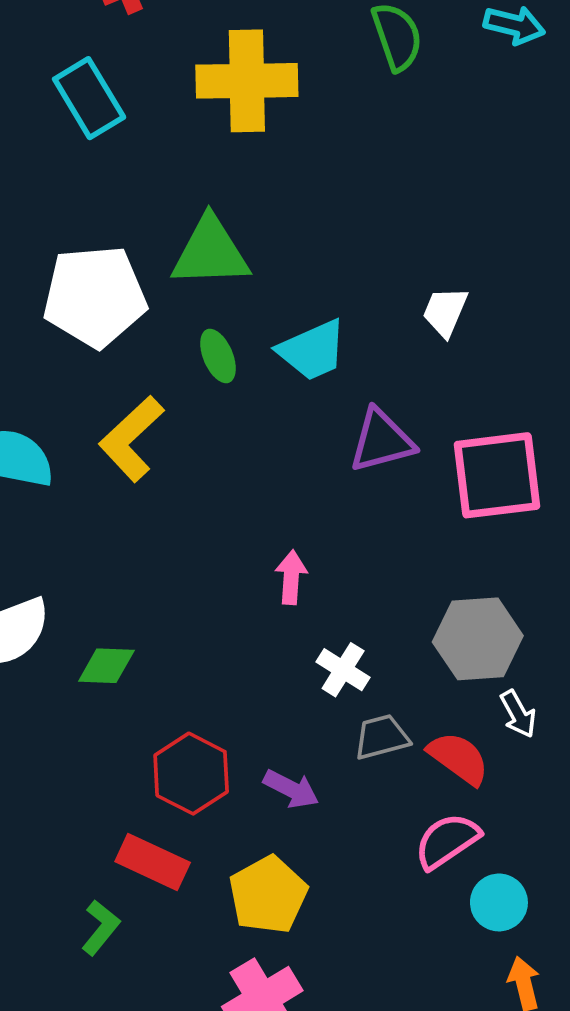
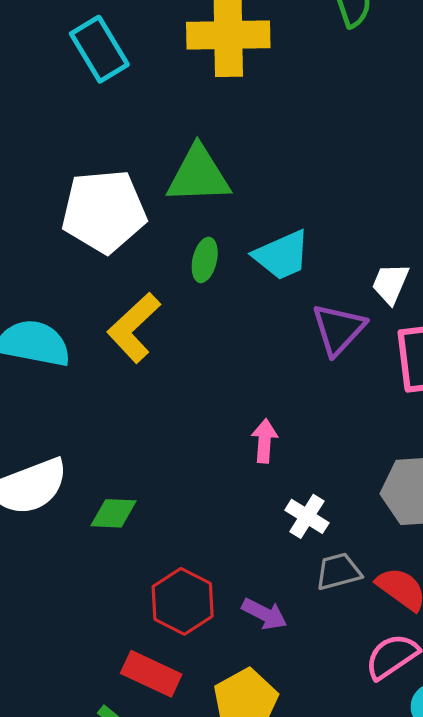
white trapezoid: (445, 312) -> (390, 284), moved
green ellipse: (218, 356) -> (205, 260), turned 36
purple triangle: (382, 441) -> (338, 329), turned -32

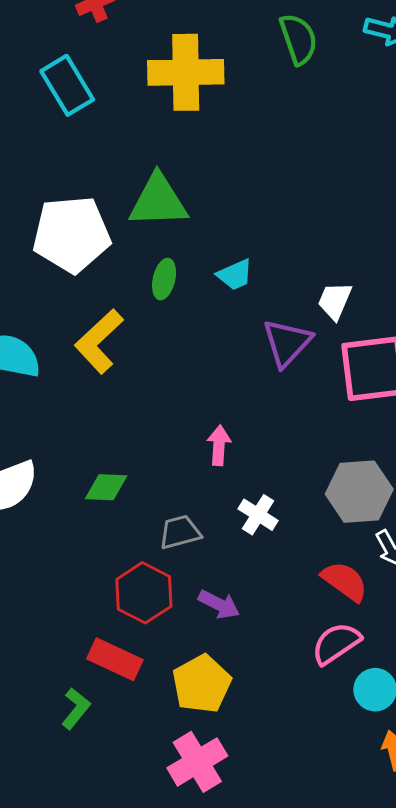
cyan trapezoid: (282, 255) -> (235, 275), size x0.7
green diamond: (113, 513) -> (106, 487), moved
gray trapezoid: (338, 571) -> (180, 532), moved

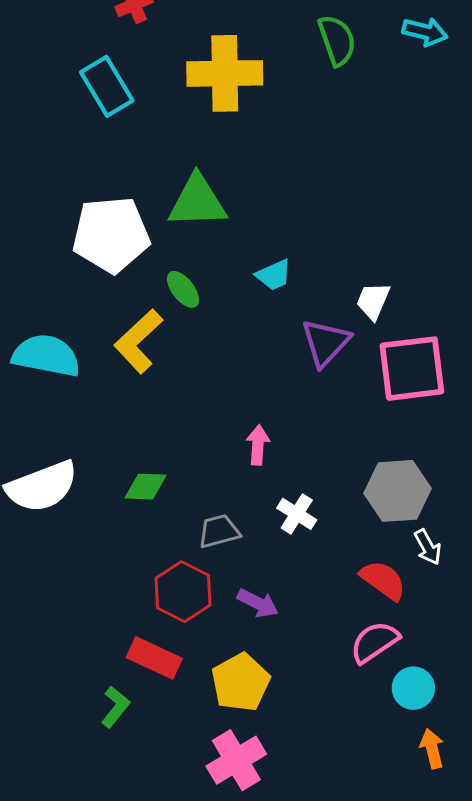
green ellipse: (164, 279) -> (183, 289), moved, turned -51

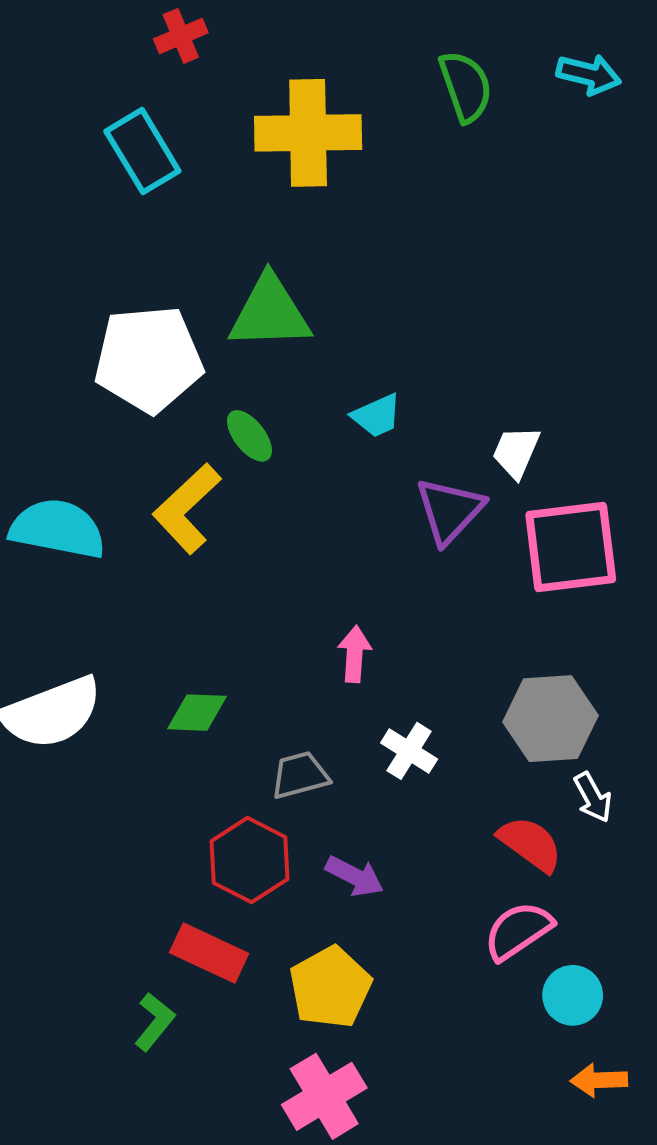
orange arrow: (432, 749) -> (599, 1080), turned -78

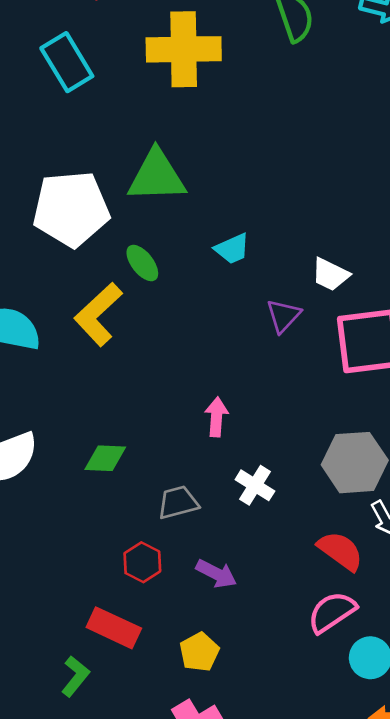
white trapezoid: (516, 452) -> (330, 274), turned -87
purple triangle: (449, 511) -> (283, 316), size x0.7
red hexagon: (249, 860) -> (142, 562), size x0.7
yellow pentagon: (330, 987) -> (199, 652), size x0.7

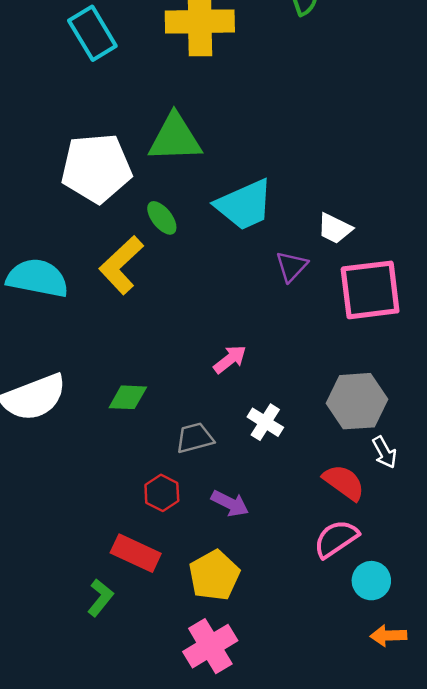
cyan trapezoid: (232, 249) -> (244, 205), size x1.8
pink arrow: (216, 417) -> (230, 359), turned 48
yellow pentagon: (199, 652) -> (214, 575), size x1.4

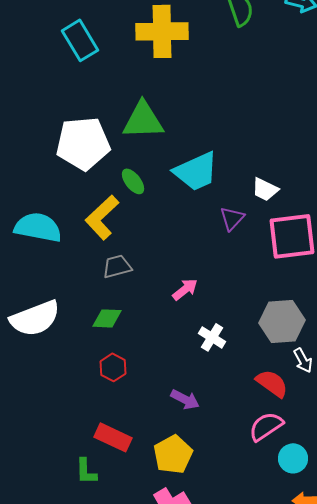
gray trapezoid: (195, 438) -> (117, 266), moved
red hexagon: (162, 493) -> (113, 367), moved
green L-shape: (100, 598) -> (86, 471), turned 140

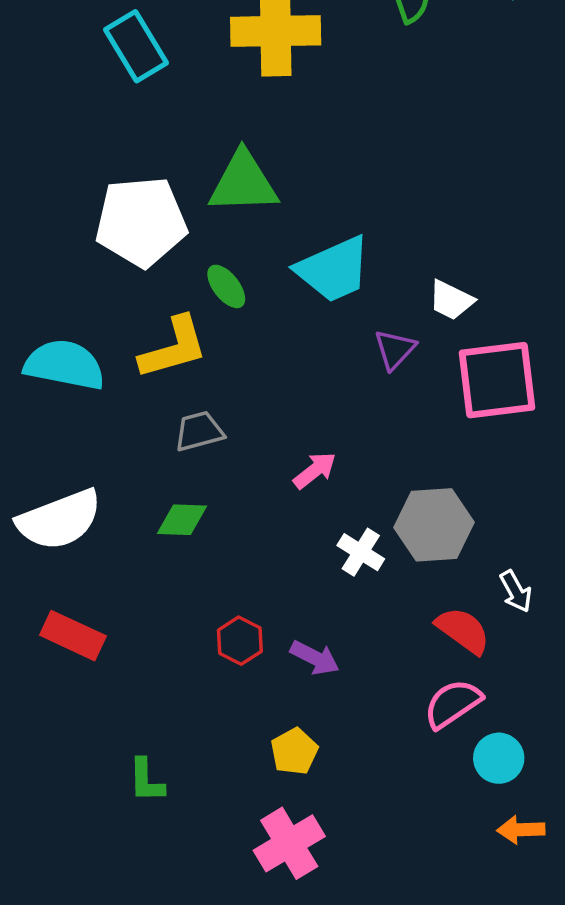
yellow L-shape: (102, 217) -> (173, 348), turned -153
gray hexagon: (282, 321) -> (434, 525), moved
red hexagon: (113, 367) -> (240, 641), moved
red rectangle: (113, 437) -> (73, 636), moved
yellow pentagon: (173, 454) -> (294, 751), size x0.7

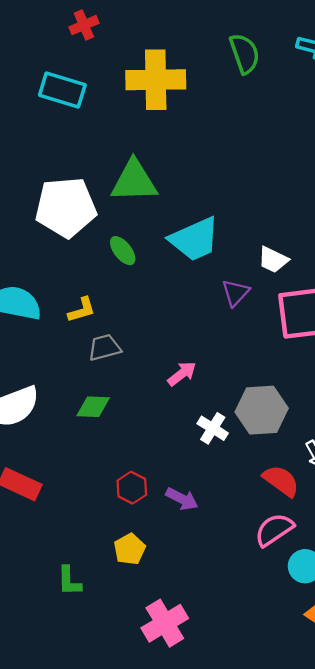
cyan rectangle: (136, 46) -> (62, 90), turned -42
yellow L-shape: (173, 348) -> (82, 310), moved, size x0.6
yellow pentagon: (294, 751) -> (130, 549), moved

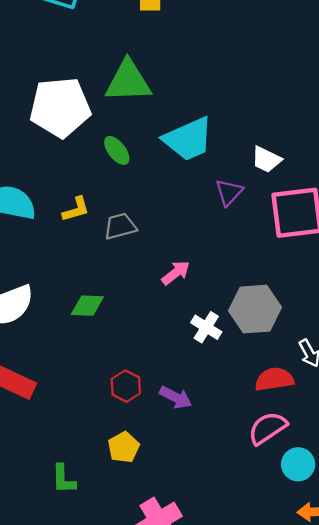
gray trapezoid: (104, 347) -> (120, 226), moved
red semicircle: (281, 481) -> (274, 379), turned -45

